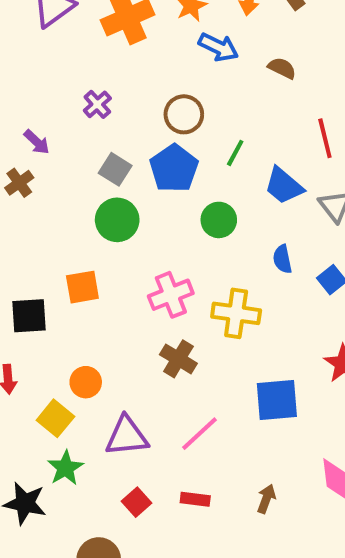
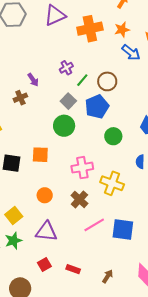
green line: (235, 153) -> (82, 80), moved
orange circle: (86, 382) -> (45, 195), moved
pink line: (200, 434) -> (94, 225), moved

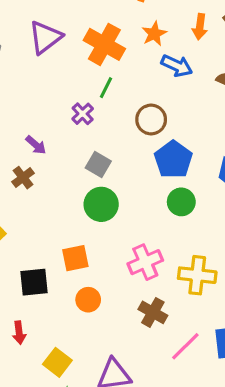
orange cross: (90, 29) -> (104, 44), turned -35
green line: (82, 80) -> (106, 88), moved
blue pentagon: (97, 107) -> (173, 160), moved
orange circle: (45, 195) -> (88, 300), moved

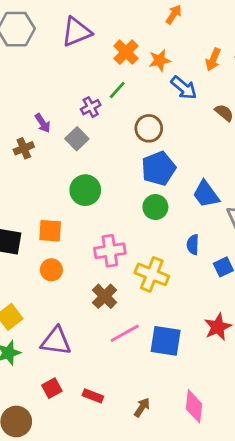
orange star: (154, 34) -> (160, 60), moved
orange cross: (104, 44) -> (126, 52), size x0.7
gray square: (98, 165) -> (77, 139), moved

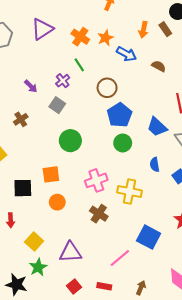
green line: (117, 90) -> (79, 65), turned -64
purple arrow: (43, 123) -> (31, 86), moved
pink line: (125, 333) -> (120, 258), moved
blue square: (166, 341) -> (149, 237), turned 30

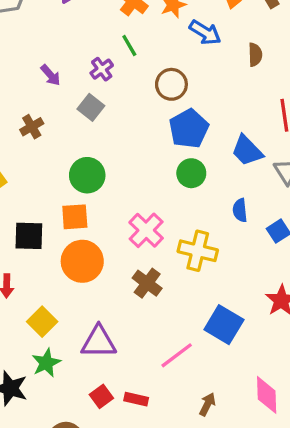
brown semicircle: (159, 66) -> (255, 55), turned 56
green circle: (70, 141) -> (87, 175), moved
pink cross: (96, 180) -> (146, 230), turned -30
orange circle: (57, 202) -> (82, 261), size x1.6
red rectangle: (104, 286) -> (136, 399), moved

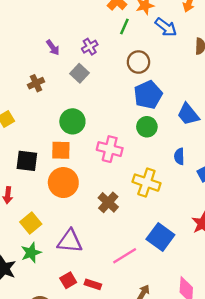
green line: (129, 45) -> (124, 27), moved, turned 49
pink cross: (146, 230) -> (110, 149), moved, turned -35

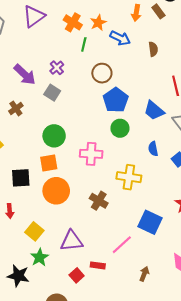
purple arrow: (53, 48) -> (25, 75), size x1.6
red rectangle: (93, 284) -> (98, 265), moved

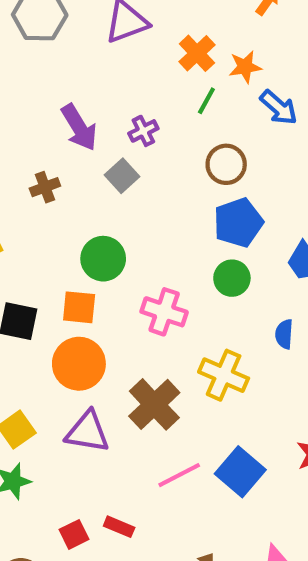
brown cross: (99, 201) -> (154, 404), size x1.4
purple triangle: (72, 241) -> (87, 432), moved
pink line: (122, 245) -> (179, 475), moved

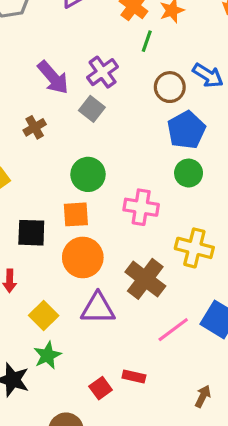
blue arrow: (279, 107) -> (208, 75), moved
purple cross: (143, 131) -> (103, 72), size x1.4

